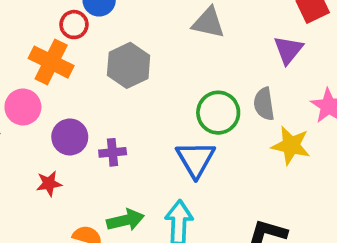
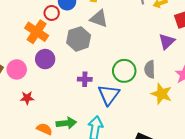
gray triangle: (208, 23) -> (99, 19), moved
pink circle: (23, 107) -> (17, 69), moved
purple circle: (70, 137) -> (45, 59), moved
purple cross: (113, 152) -> (85, 79), moved

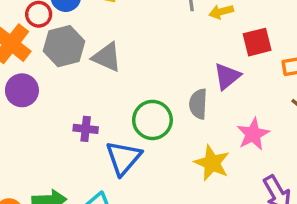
gray triangle: (99, 19) -> (107, 57), moved
gray hexagon: (79, 39) -> (64, 46), moved
gray semicircle: (150, 69) -> (198, 104), moved

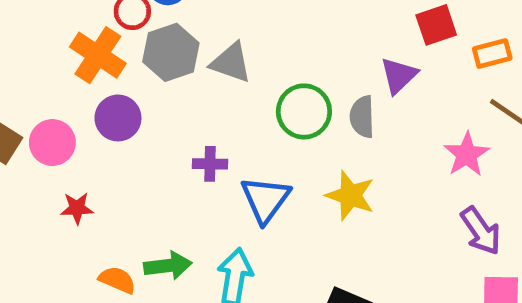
green circle: (152, 120) -> (304, 111), moved
pink star: (253, 134) -> (467, 154), moved
yellow star: (212, 163) -> (350, 195), moved

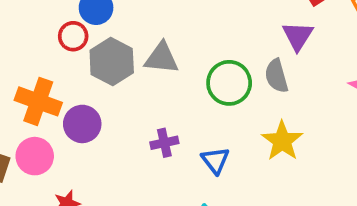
orange cross: (98, 55) -> (38, 101), moved
yellow star: (350, 195) -> (282, 141), turned 30
blue triangle: (265, 199) -> (215, 160), size x0.7

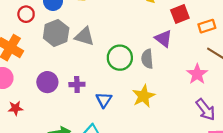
red circle: (73, 36) -> (26, 14), moved
purple triangle: (298, 36) -> (163, 39), turned -36
purple circle: (82, 124) -> (47, 82), moved

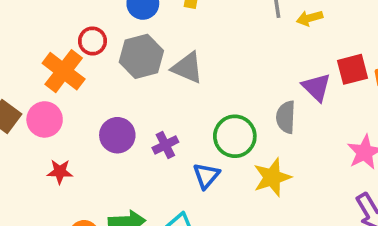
red circle: (26, 14) -> (92, 41), moved
red square: (180, 14) -> (353, 69), moved
green circle: (120, 58) -> (235, 136), moved
purple cross: (77, 84) -> (165, 145), turned -32

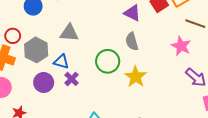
gray hexagon: (141, 56) -> (36, 50), moved
purple triangle: (316, 87) -> (132, 13), moved
blue triangle: (206, 176) -> (61, 62), moved, turned -35

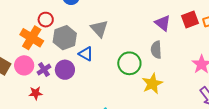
gray triangle: (69, 33) -> (99, 29), turned 30
purple cross: (72, 79) -> (44, 70), moved

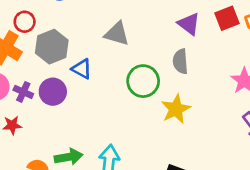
gray triangle: (99, 29) -> (117, 34), moved, turned -30
purple cross: (44, 70) -> (23, 92), turned -32

